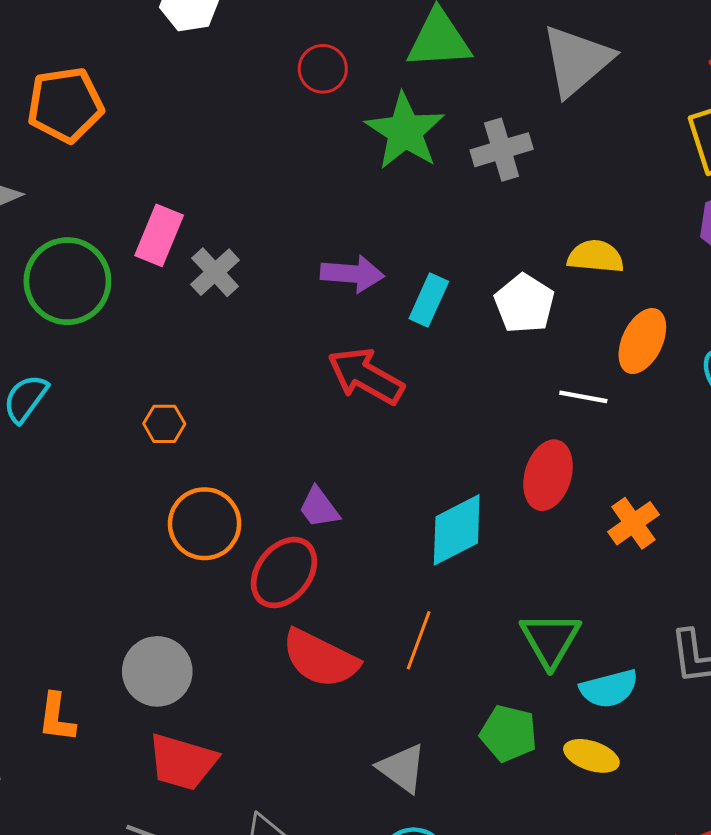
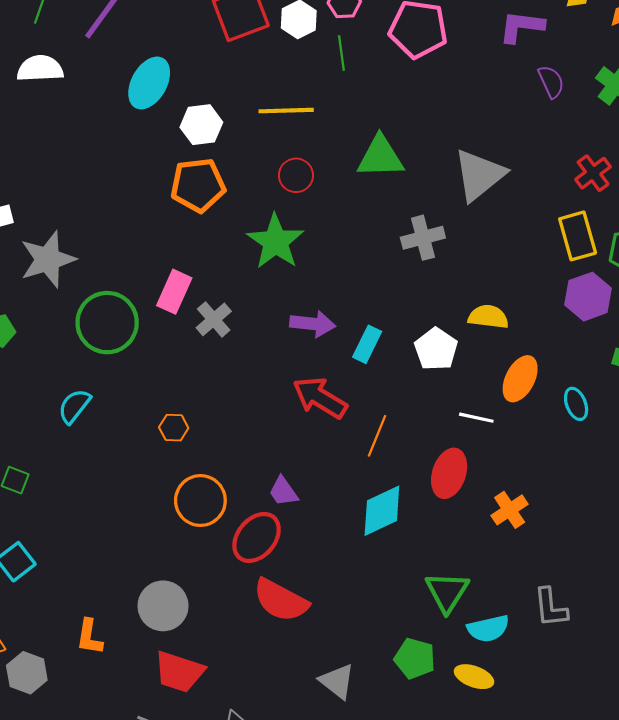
orange pentagon: (65, 105) -> (198, 185), moved
green star: (405, 131) -> (276, 242), moved
orange line: (419, 640) -> (377, 436), moved

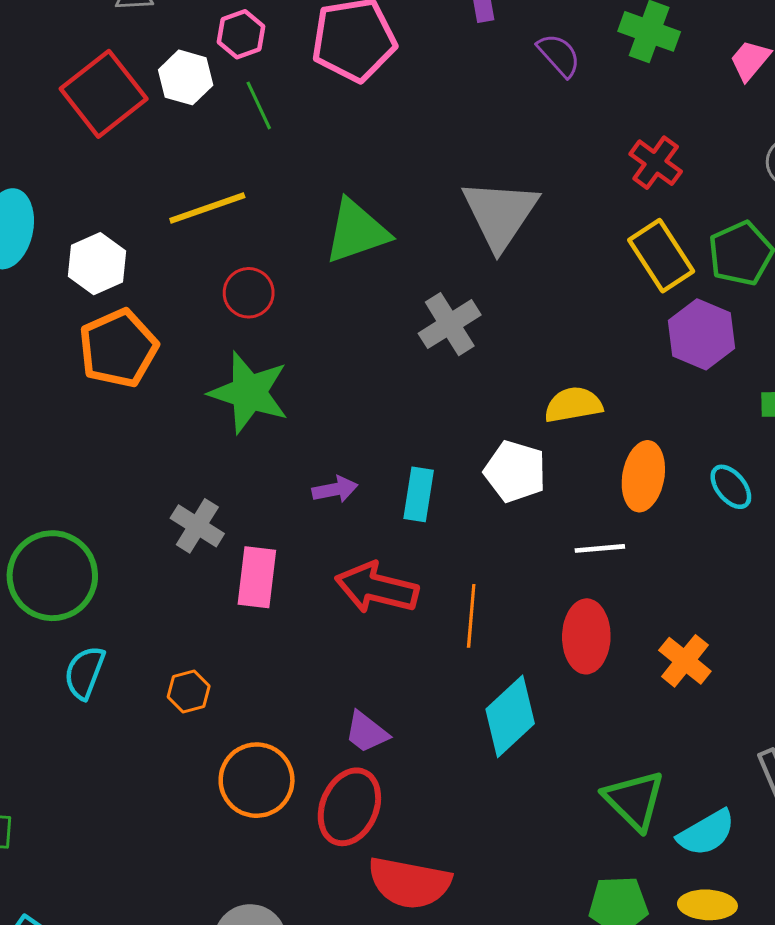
pink rectangle: (174, 292) -> (257, 577), moved
purple arrow: (313, 324) -> (335, 489), size x0.7
cyan semicircle: (74, 406) -> (85, 672), moved

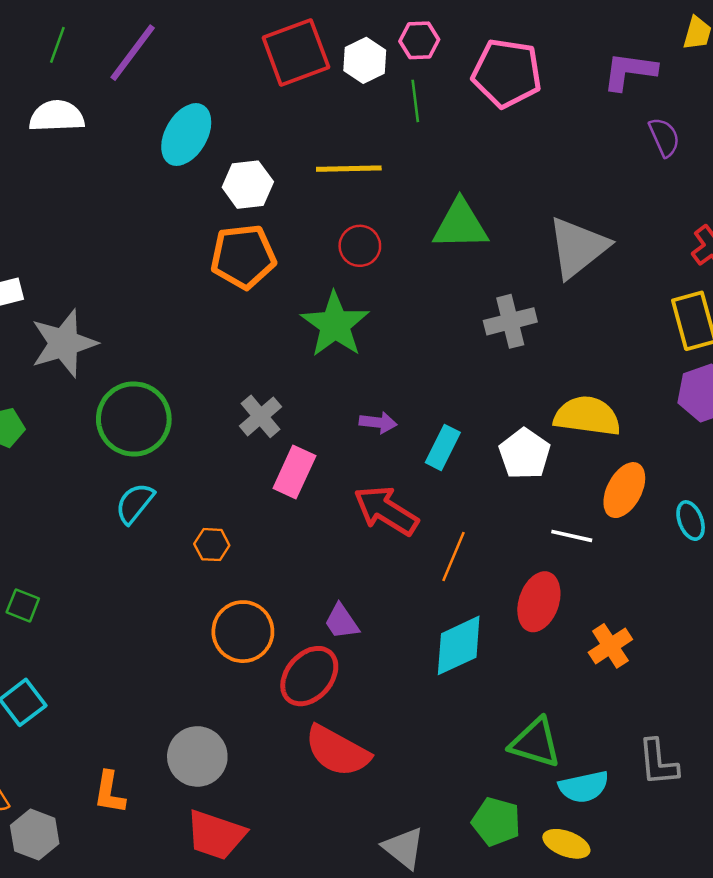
yellow semicircle: (573, 405) -> (587, 416), size x1.4
green triangle: (634, 800) -> (535, 743), turned -46

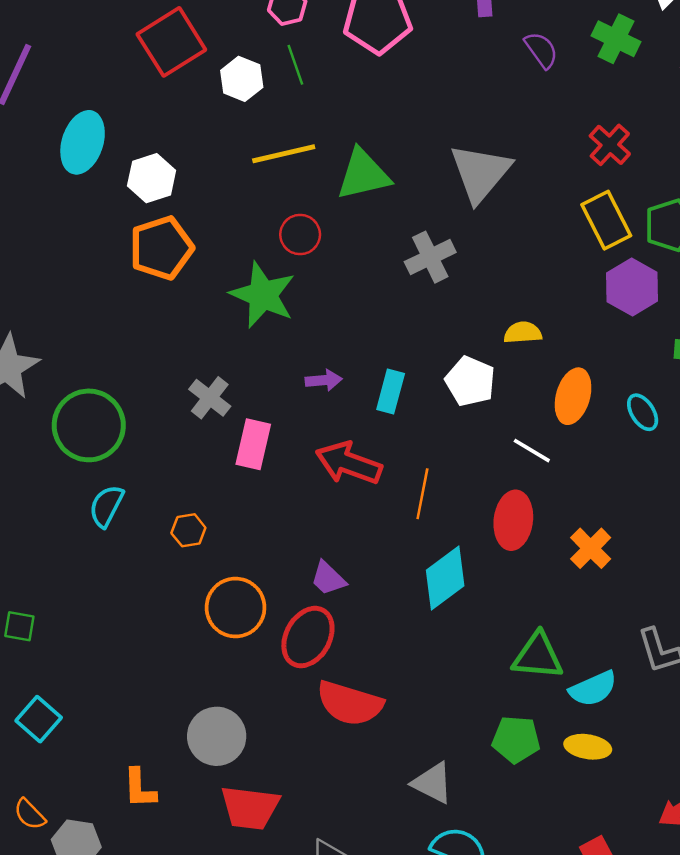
white hexagon: (365, 60) -> (242, 79), moved
yellow line: (349, 169) -> (284, 154), moved
red circle: (360, 246) -> (300, 235), moved
yellow semicircle: (587, 416) -> (523, 333), size x0.6
white line: (572, 536) -> (532, 451), turned 30

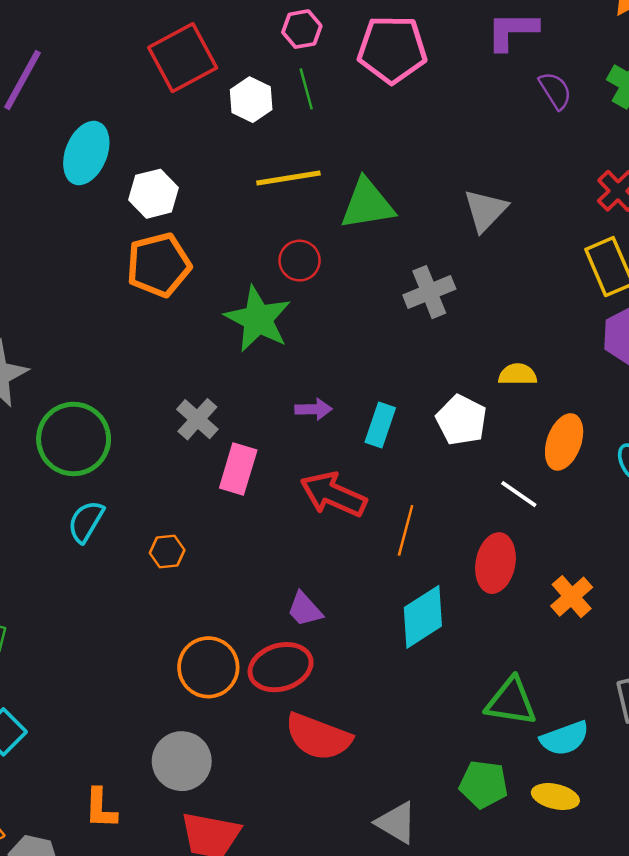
gray triangle: (480, 173) -> (485, 210), size x0.7
orange circle: (236, 608) -> (208, 667), moved
red ellipse: (308, 637) -> (281, 667), turned 40

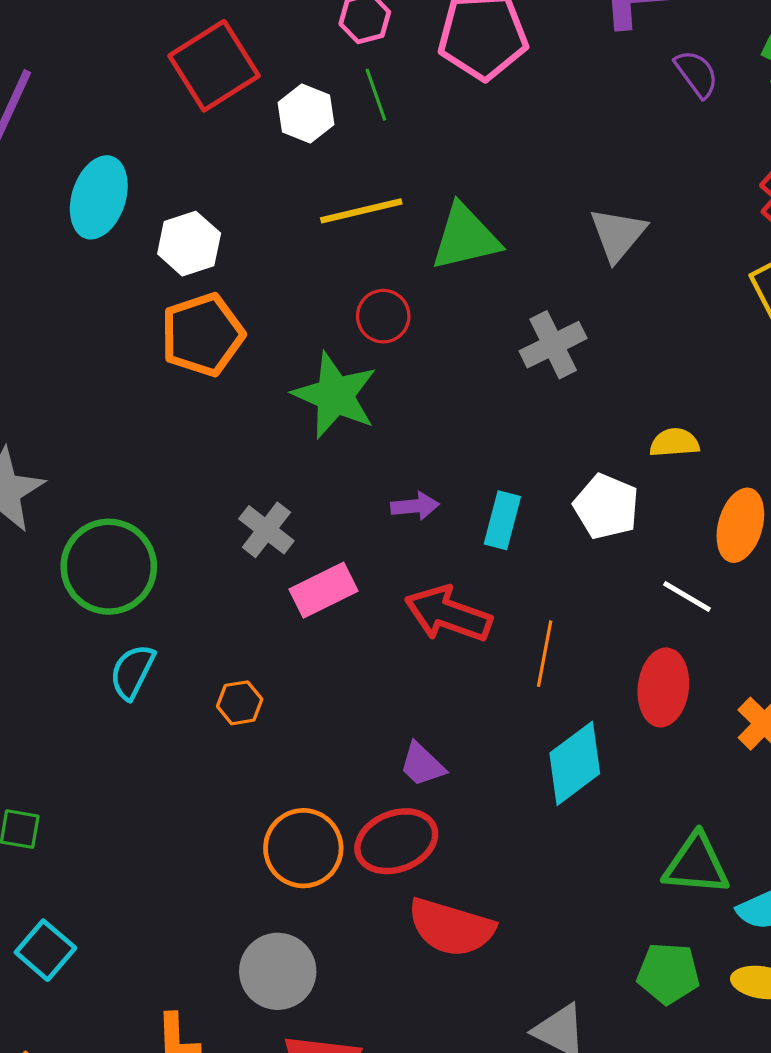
pink rectangle: (238, 469) -> (323, 590), turned 51

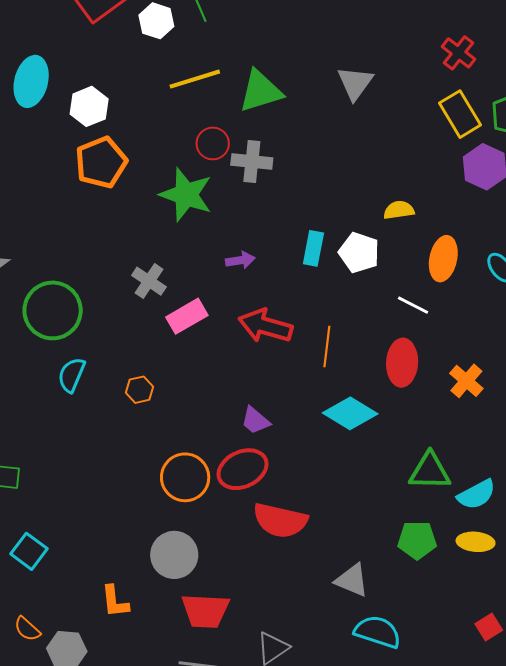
gray cross: (553, 345) -> (252, 161), moved, turned 36
cyan rectangle: (502, 520) -> (313, 248), moved
cyan diamond: (575, 763) -> (350, 413), turned 72

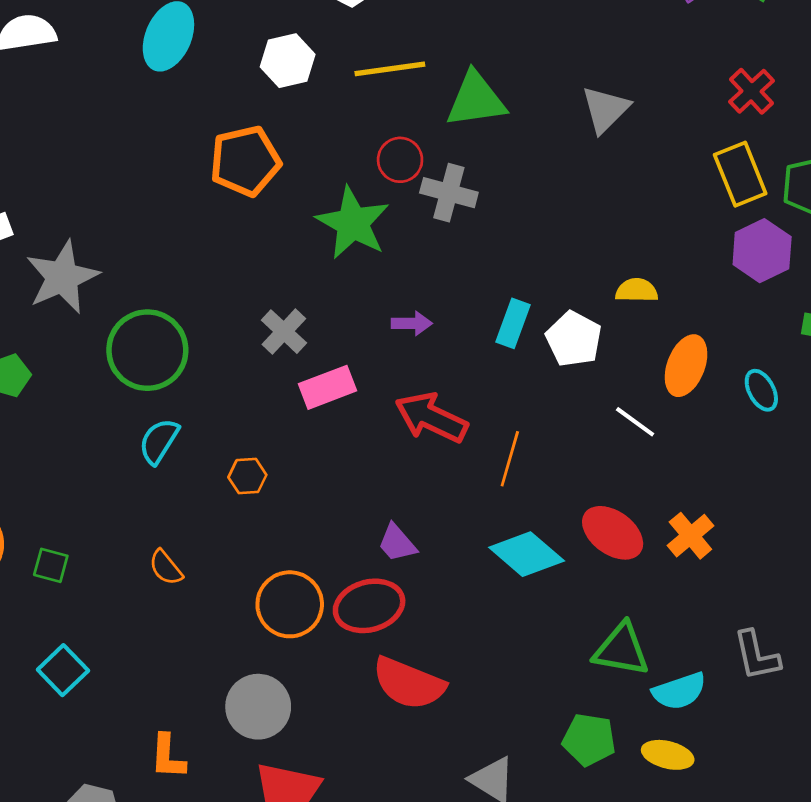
white hexagon: (89, 106) -> (288, 61), moved
red ellipse: (402, 363) -> (613, 533), moved, turned -66
orange semicircle: (27, 629) -> (166, 567), moved

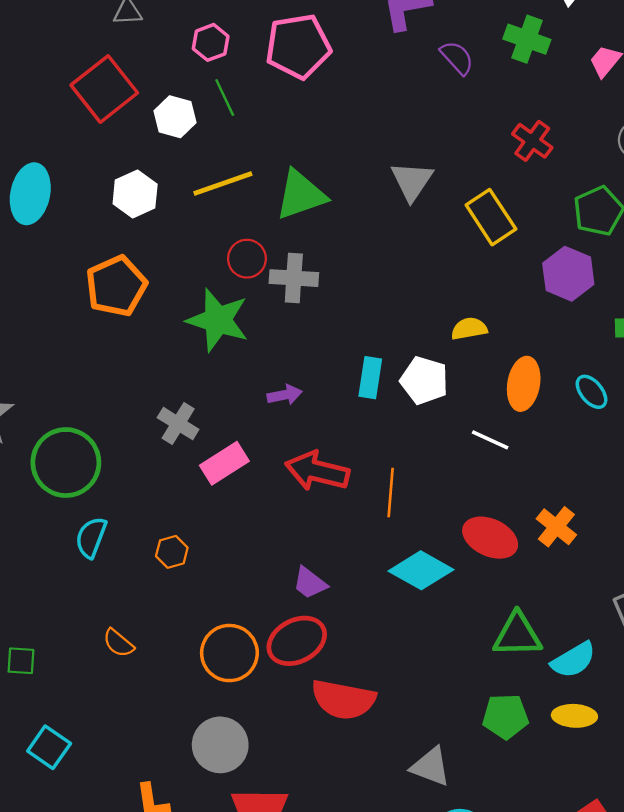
yellow rectangle: (740, 174) -> (491, 217), moved

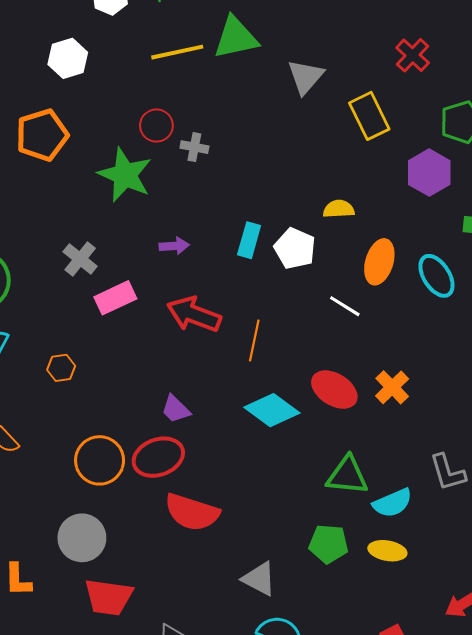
yellow line: (223, 184) -> (177, 52), moved
green triangle: (301, 195) -> (236, 38), moved
gray cross: (294, 278) -> (194, 147), size x0.7
cyan ellipse: (591, 392) -> (436, 276), size x1.4

